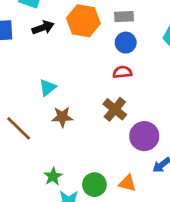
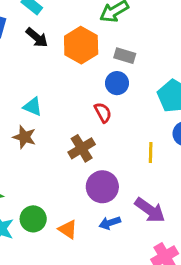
black arrow: (43, 28) -> (37, 38), turned 40
red semicircle: (122, 72) -> (103, 113), turned 48
cyan triangle: (48, 88) -> (33, 107), moved, turned 42

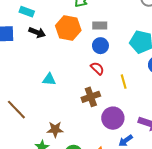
brown star: (24, 137) -> (55, 129), moved
brown cross: (82, 148) -> (91, 97), turned 30
yellow line: (151, 153) -> (124, 82), moved

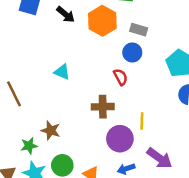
yellow line: (124, 82) -> (142, 121), moved

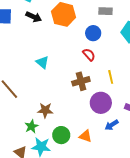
gray rectangle: (139, 30) -> (105, 11), moved
cyan triangle: (62, 72) -> (42, 62), turned 32
yellow line: (142, 121) -> (111, 77), moved

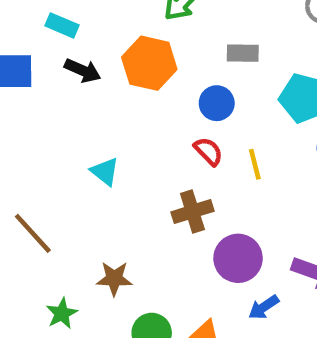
yellow line: (111, 77) -> (255, 164), moved
green star: (31, 126) -> (62, 313), moved

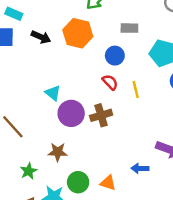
cyan rectangle: (62, 25) -> (14, 14), moved
purple circle: (238, 258) -> (71, 113), moved
blue arrow: (264, 307) -> (140, 168), turned 35

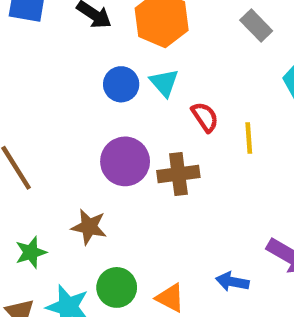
gray rectangle: (129, 28) -> (256, 25), turned 35
blue circle: (115, 56) -> (121, 84), moved
cyan triangle: (53, 93) -> (164, 83), moved

